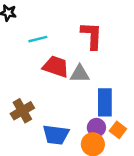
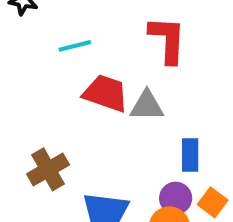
blue rectangle: (105, 102) -> (190, 155), size x0.7

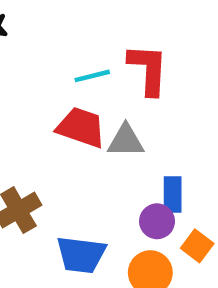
cyan line: (75, 46) -> (92, 76), moved
purple circle: (176, 198) -> (157, 221), moved

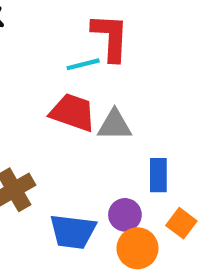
red L-shape: (148, 69) -> (110, 37), moved
purple circle: (157, 221) -> (125, 215), moved

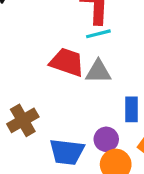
cyan line: (83, 64) -> (98, 34), moved

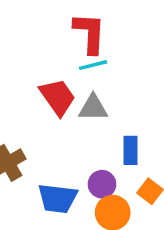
red trapezoid: (67, 62) -> (58, 97), turned 36

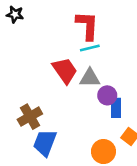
purple circle: (102, 184) -> (107, 95), moved
blue trapezoid: (58, 198) -> (45, 143), moved, turned 104

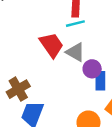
gray triangle: (90, 78) -> (75, 52), turned 30

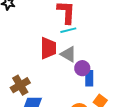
red trapezoid: (52, 45) -> (48, 48), turned 35

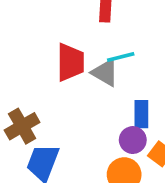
cyan line: (68, 30) -> (121, 57), moved
purple circle: (82, 68) -> (133, 140), moved

